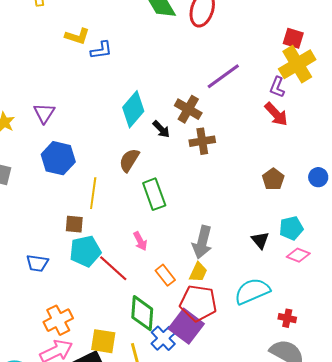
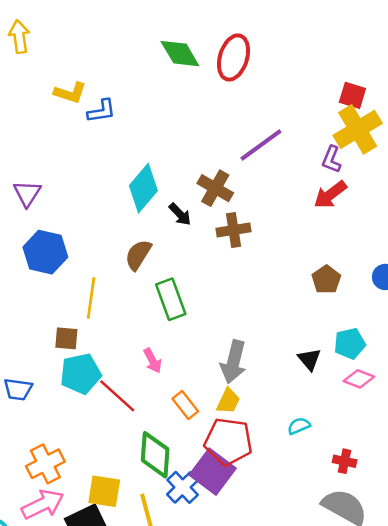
red arrow: (276, 114) -> (330, 195), turned 96
cyan semicircle: (252, 291) -> (299, 426), size x0.5

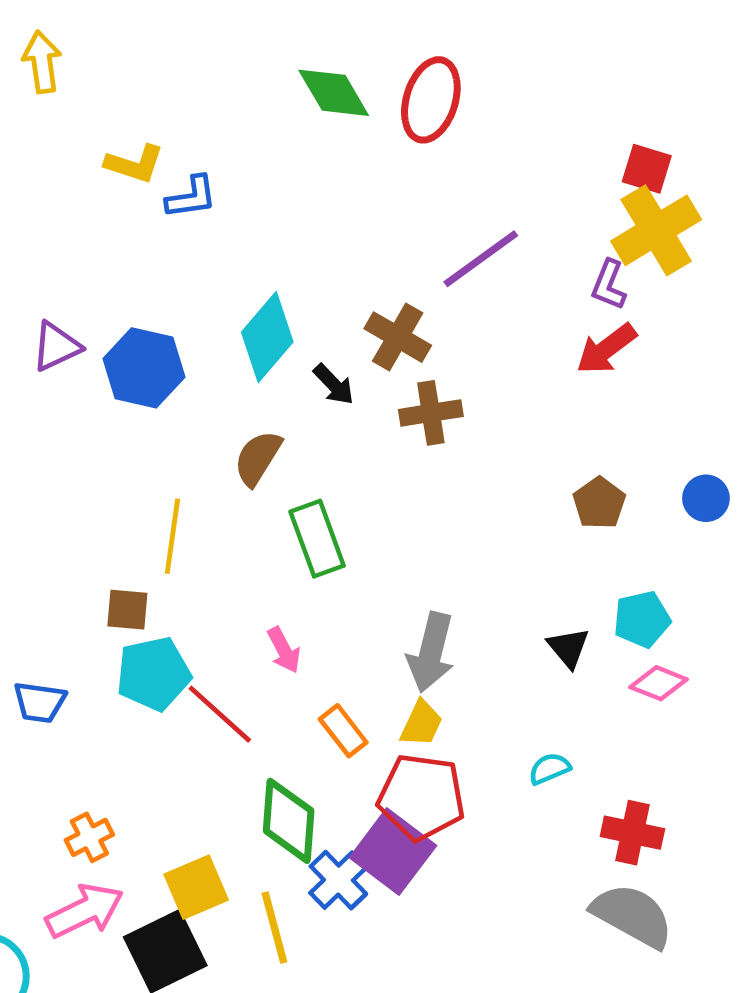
purple triangle: (27, 193) -> (56, 347), turned 32
blue hexagon: (45, 252) -> (144, 368), moved
red cross: (345, 461) -> (632, 833), size x1.4
orange cross: (45, 464) -> (89, 837), size x0.7
yellow square: (104, 491) -> (196, 887), turned -32

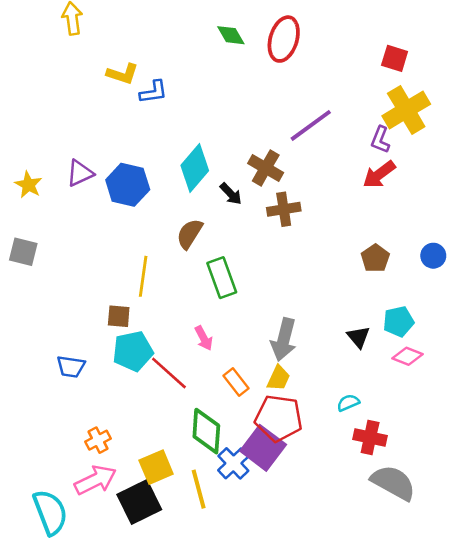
green diamond: (334, 93) -> (231, 35), size x0.7
red square: (647, 169) -> (395, 58), moved
red cross: (632, 833) -> (370, 438), moved

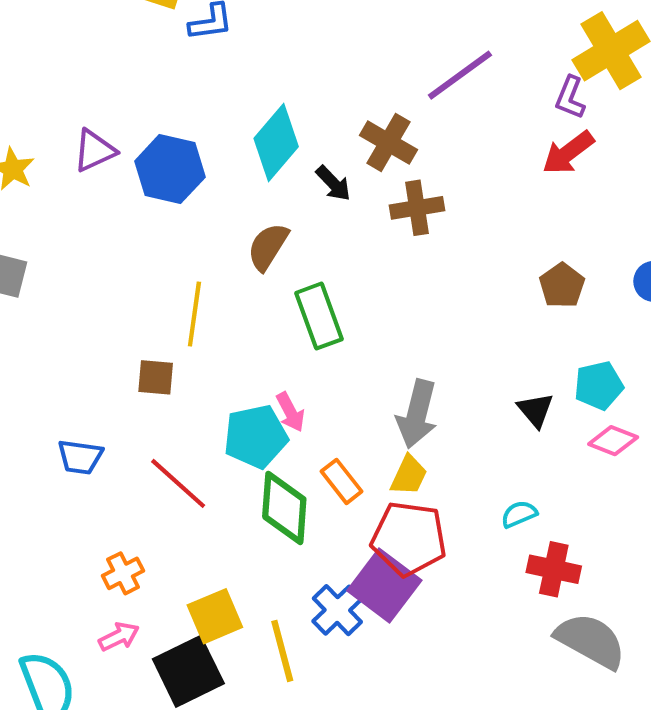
cyan pentagon: (133, 351) -> (256, 437), moved
red line: (169, 373) -> (178, 483), moved
green diamond: (206, 431) -> (284, 508), moved
pink arrow: (95, 480) -> (119, 637), size x0.6

